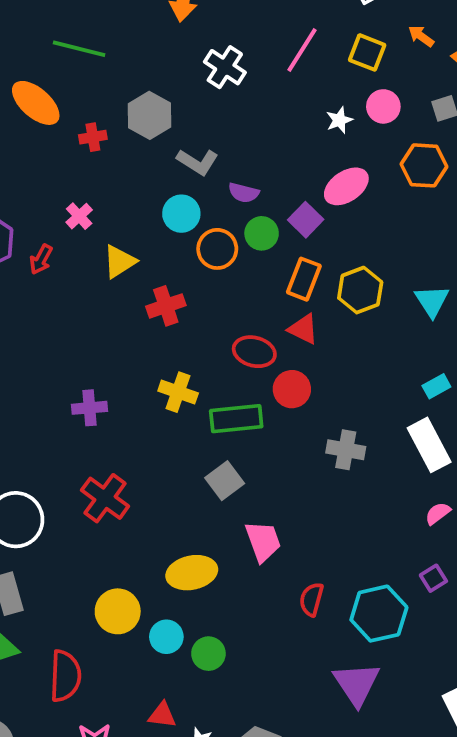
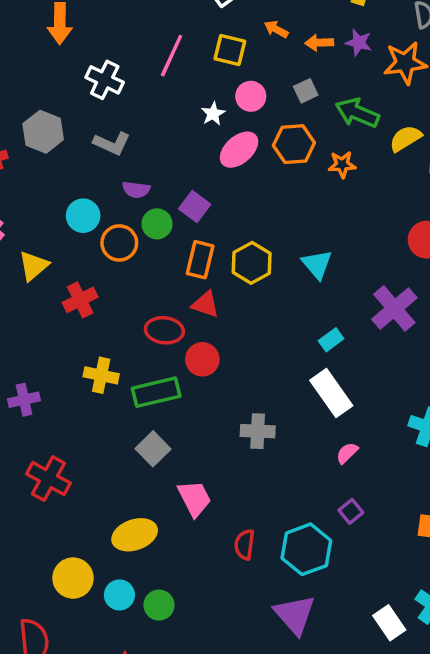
gray L-shape: (198, 162) -> (112, 143), moved
pink ellipse: (346, 186) -> (239, 150), moved
gray cross: (346, 450) -> (258, 431), moved

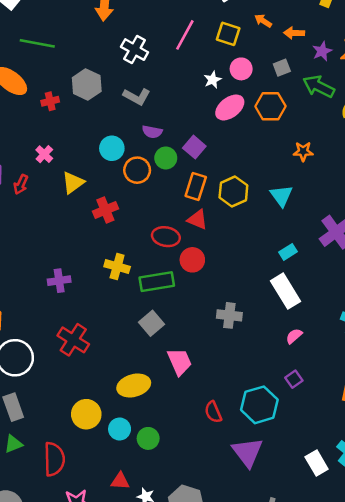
purple star: (359, 43) -> (322, 51), moved, turned 30
orange star: (342, 165) -> (303, 151), moved
red semicircle: (245, 545) -> (213, 412), moved, turned -35

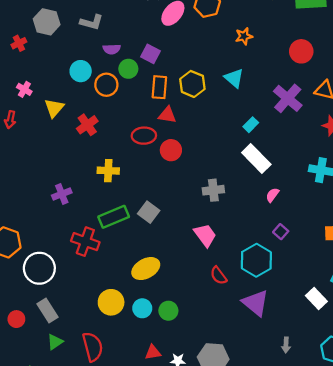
green rectangle: (157, 282) -> (114, 217), moved
pink trapezoid: (180, 362) -> (205, 235), moved

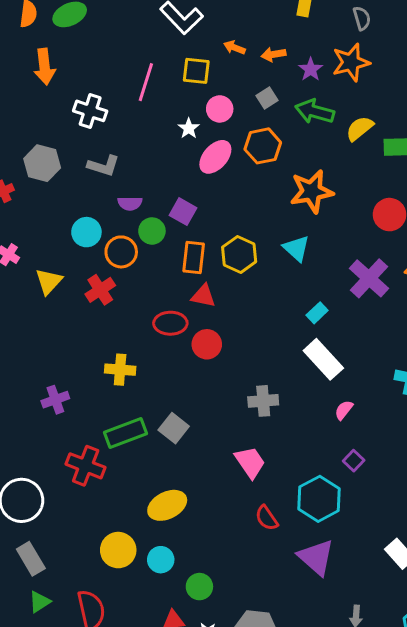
orange star: (244, 36) -> (312, 191), size x1.8
red cross: (87, 125) -> (100, 290), moved
green circle: (168, 311) -> (199, 587), moved

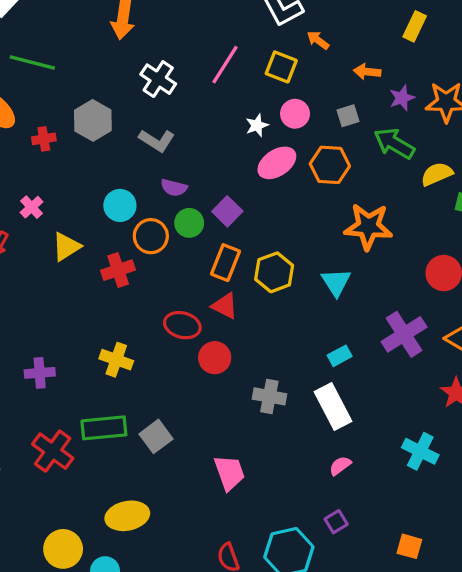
orange arrow: (234, 47) -> (318, 40), moved
gray cross: (263, 401) -> (269, 396), moved
pink trapezoid: (250, 462) -> (229, 473), moved

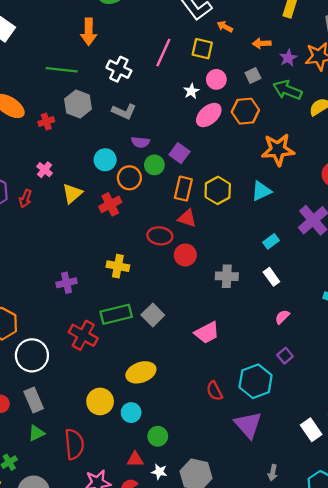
green line: (32, 63) -> (62, 70), moved
cyan triangle: (336, 282) -> (261, 191), turned 45
white rectangle: (333, 407) -> (271, 277), size x0.6
pink trapezoid: (229, 473) -> (207, 333), turned 90

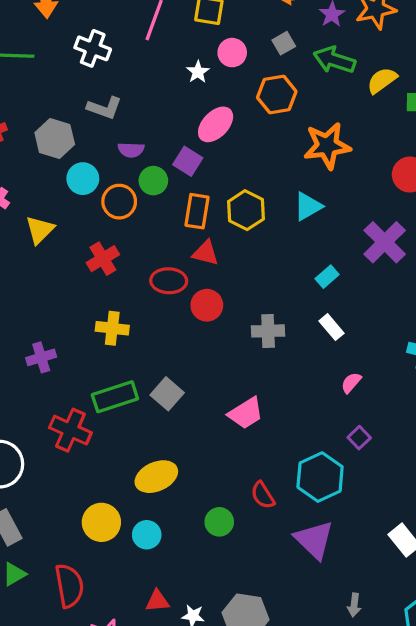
gray hexagon: (78, 104) -> (55, 138), moved
pink ellipse: (209, 115) -> (216, 124), moved
red cross: (110, 204) -> (103, 259), moved
green circle: (158, 436) -> (219, 522), moved

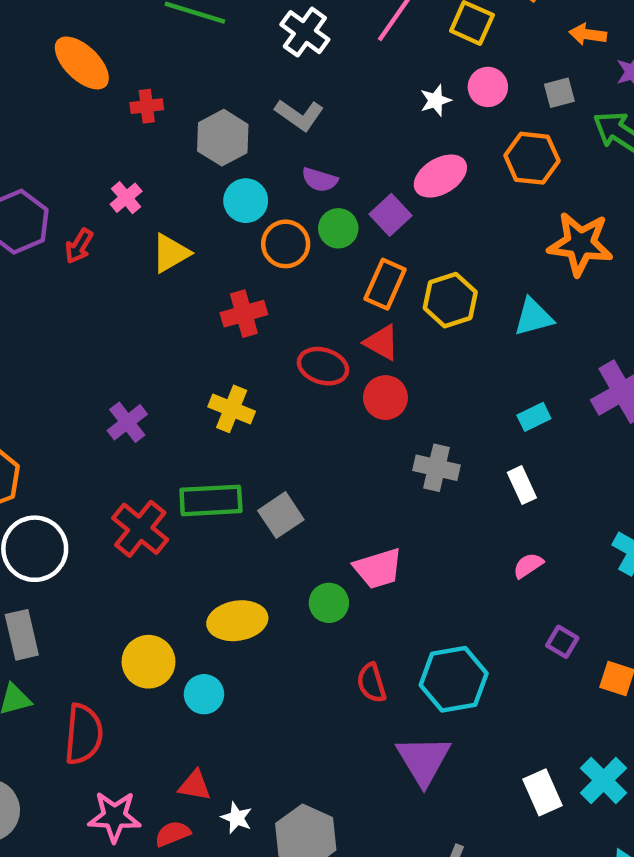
red circle: (207, 305) -> (385, 398), moved
purple cross: (41, 357) -> (127, 422), turned -36
purple square: (359, 438) -> (562, 642), moved, turned -30
green circle: (219, 522) -> (329, 603), moved

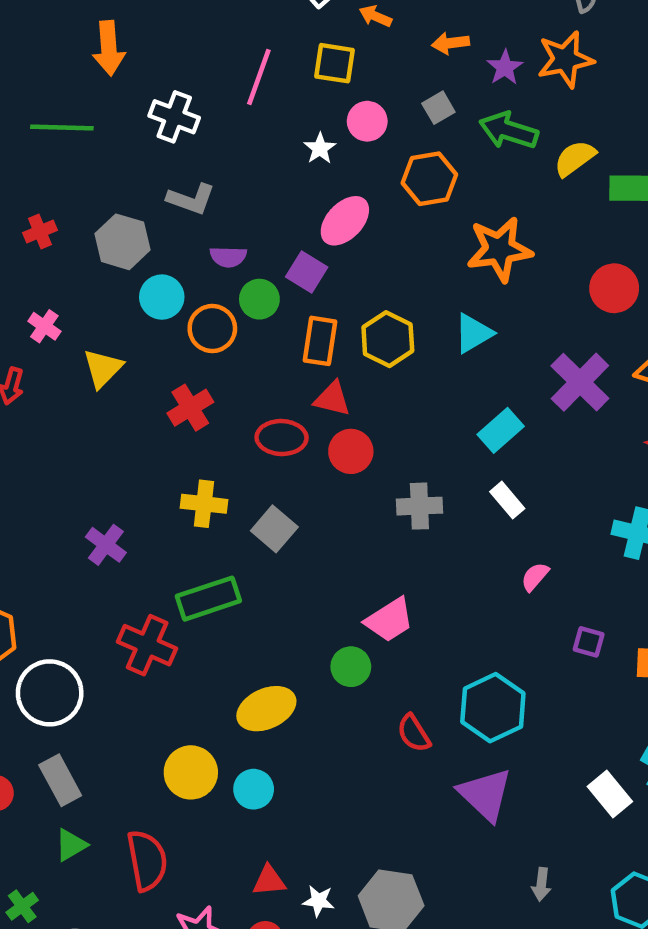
cyan rectangle: (534, 417) -> (501, 430), size x1.4
gray square: (281, 515) -> (274, 529), moved

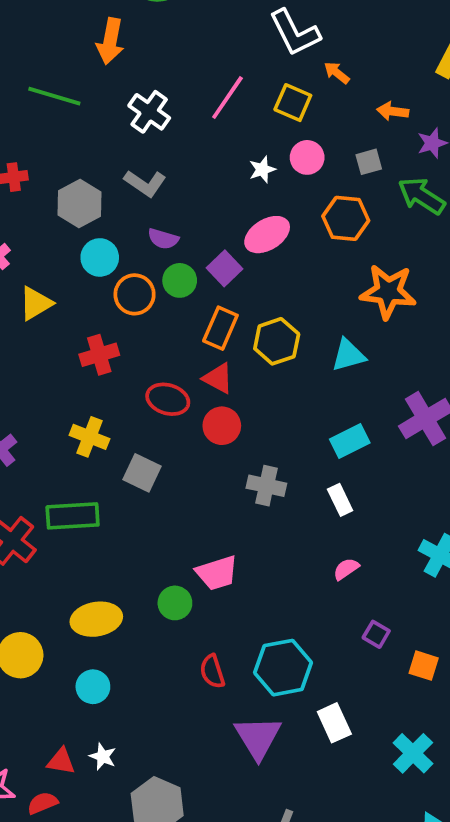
gray square: (274, 529) -> (142, 473), turned -30
cyan circle: (254, 789) -> (93, 687), moved
white rectangle: (610, 794) -> (334, 723), moved
white star: (319, 901) -> (103, 757), moved

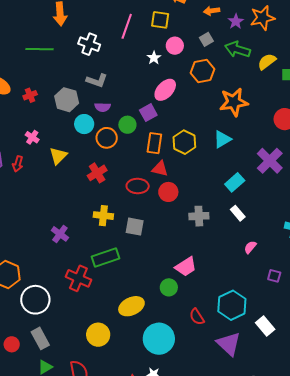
purple semicircle: (163, 239) -> (103, 107), moved
purple square: (224, 268) -> (148, 113), turned 30
cyan circle: (93, 687) -> (159, 339), moved, size x1.8

